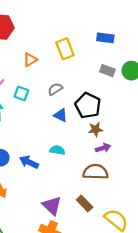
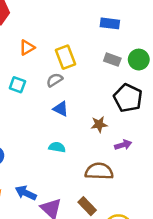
yellow rectangle: (65, 49) -> (65, 57), moved
black pentagon: (88, 105) -> (128, 98), moved
purple arrow: (103, 148) -> (123, 145), moved
blue arrow: (29, 162) -> (26, 193), moved

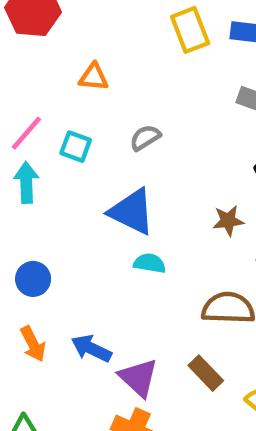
orange triangle: (27, 48) -> (94, 77), turned 35
yellow rectangle: (65, 57) -> (190, 30), moved
blue triangle: (61, 109) -> (132, 212), moved, size x1.6

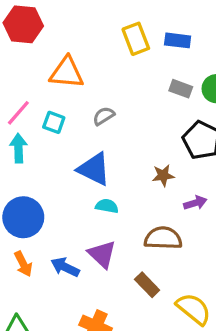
orange triangle: (94, 77) -> (67, 73), size x1.6
blue circle: (33, 279) -> (23, 217), size x1.6
purple triangle: (138, 378) -> (102, 254), moved

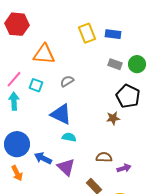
brown star: (163, 175) -> (113, 118), moved
purple arrow: (195, 203) -> (124, 168), moved
brown semicircle: (163, 238) -> (104, 157), size x0.7
blue arrow: (65, 267) -> (43, 158), moved

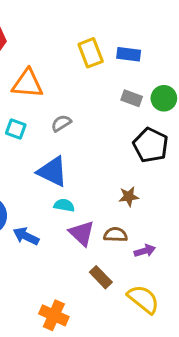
brown star: (113, 118) -> (129, 197), moved
purple triangle: (66, 167) -> (82, 233), moved

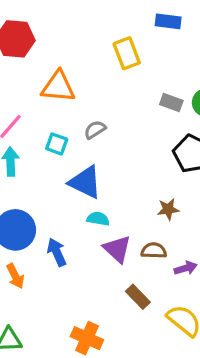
blue rectangle: (129, 54) -> (168, 21), moved
cyan square: (16, 129) -> (57, 144), moved
blue arrow: (26, 236) -> (57, 252), turned 40

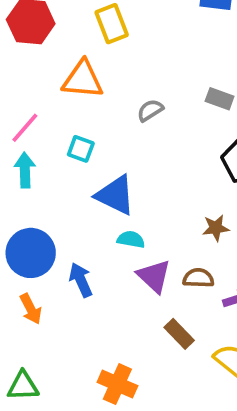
yellow rectangle: (127, 53) -> (112, 24), moved
gray semicircle: (95, 130) -> (150, 110), moved

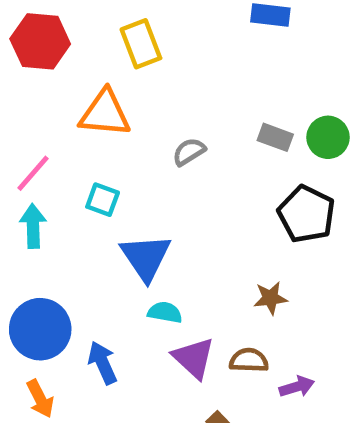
blue triangle: (115, 195) -> (146, 257), turned 30

